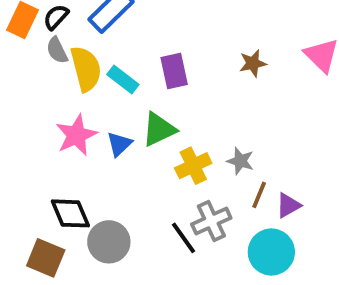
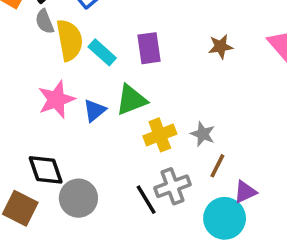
purple triangle: (288, 205) -> (245, 192), moved

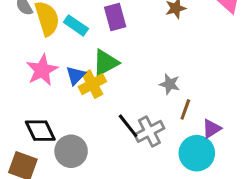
yellow cross: (160, 135) -> (92, 84), moved
black line: (146, 200) -> (128, 126), moved

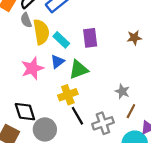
blue triangle: (76, 75) -> (58, 61), moved
yellow cross: (92, 84) -> (68, 95), moved
black line: (128, 126) -> (77, 116), moved

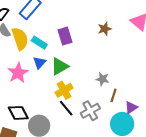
yellow cross: (68, 95) -> (64, 90), moved

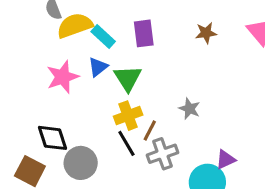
yellow semicircle: (20, 39) -> (75, 25), turned -100
green triangle: (60, 66) -> (128, 78), turned -42
brown line: (113, 95) -> (150, 131), moved

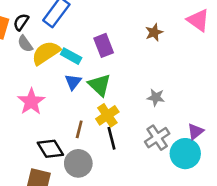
pink star: (63, 77) -> (31, 102), moved
brown line: (150, 131) -> (79, 129), moved
black line: (126, 143) -> (112, 138), turned 30
gray cross: (163, 154) -> (157, 138), moved

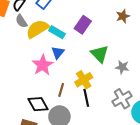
purple rectangle: (104, 45) -> (83, 25), turned 54
green triangle: (100, 85) -> (100, 54), moved
pink star: (31, 102) -> (43, 65), moved

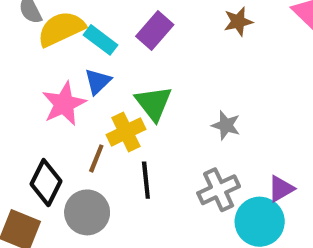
green triangle: (100, 54) -> (153, 103), moved
yellow cross: (84, 80) -> (126, 132), moved
black diamond: (38, 104) -> (46, 183), turned 50

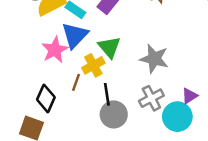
blue triangle: (98, 81) -> (75, 35), size x1.6
gray star: (226, 125) -> (154, 59), size x1.6
gray circle: (87, 212) -> (114, 114), moved

